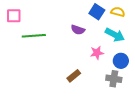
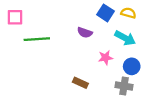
brown rectangle: (74, 76) -> (80, 83), turned 64

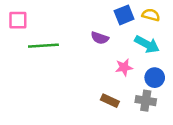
blue square: (105, 13) -> (124, 15), turned 35
brown rectangle: (80, 83) -> (110, 101), moved

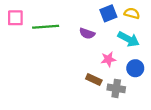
green line: (43, 46) -> (46, 27), moved
brown rectangle: (110, 101) -> (94, 79), moved
gray cross: (146, 101) -> (116, 88), moved

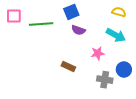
blue square: (108, 13) -> (71, 12), moved
blue circle: (135, 68) -> (124, 69), moved
brown rectangle: (94, 79) -> (68, 66), moved

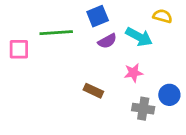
pink square: (14, 16) -> (19, 49), moved
purple semicircle: (78, 30) -> (107, 41), turned -48
cyan arrow: (116, 35) -> (139, 37), moved

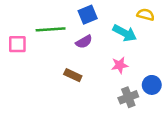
purple semicircle: (107, 41) -> (84, 42), moved
brown rectangle: (93, 91) -> (73, 75), moved
gray cross: (143, 109) -> (128, 97), turned -30

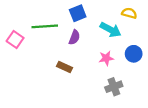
purple semicircle: (84, 42) -> (74, 37), turned -40
pink square: (17, 44) -> (15, 40), turned 35
blue circle: (152, 85) -> (134, 54), moved

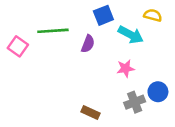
blue square: (78, 13) -> (103, 15), moved
blue circle: (134, 54) -> (158, 92), moved
brown rectangle: (64, 67) -> (91, 113), moved

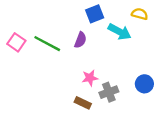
green line: (53, 31) -> (47, 44), moved, turned 32
pink star: (126, 68) -> (90, 78), moved
gray cross: (135, 102) -> (109, 92), moved

